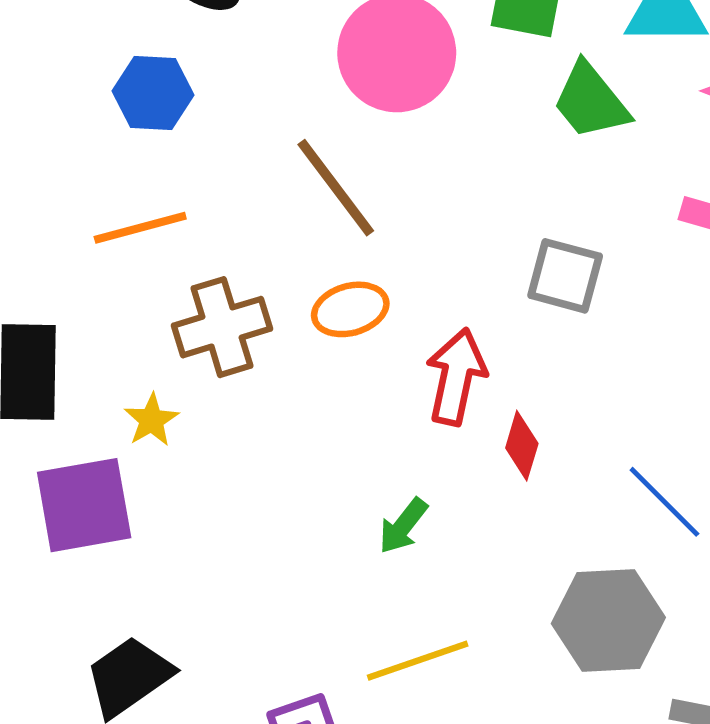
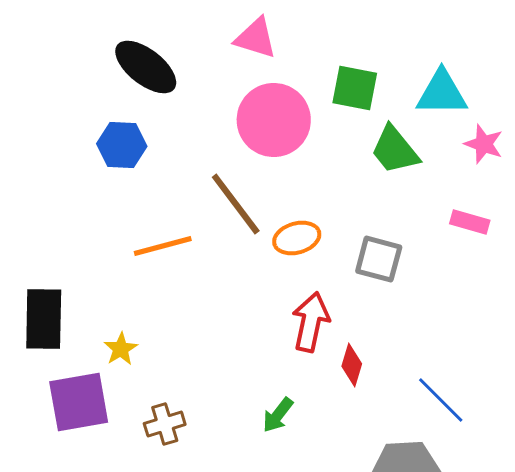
orange line: (140, 228) -> (163, 246), moved
orange ellipse: (350, 309) -> (297, 238), moved
brown cross: (222, 327) -> (165, 424), moved, size x0.7

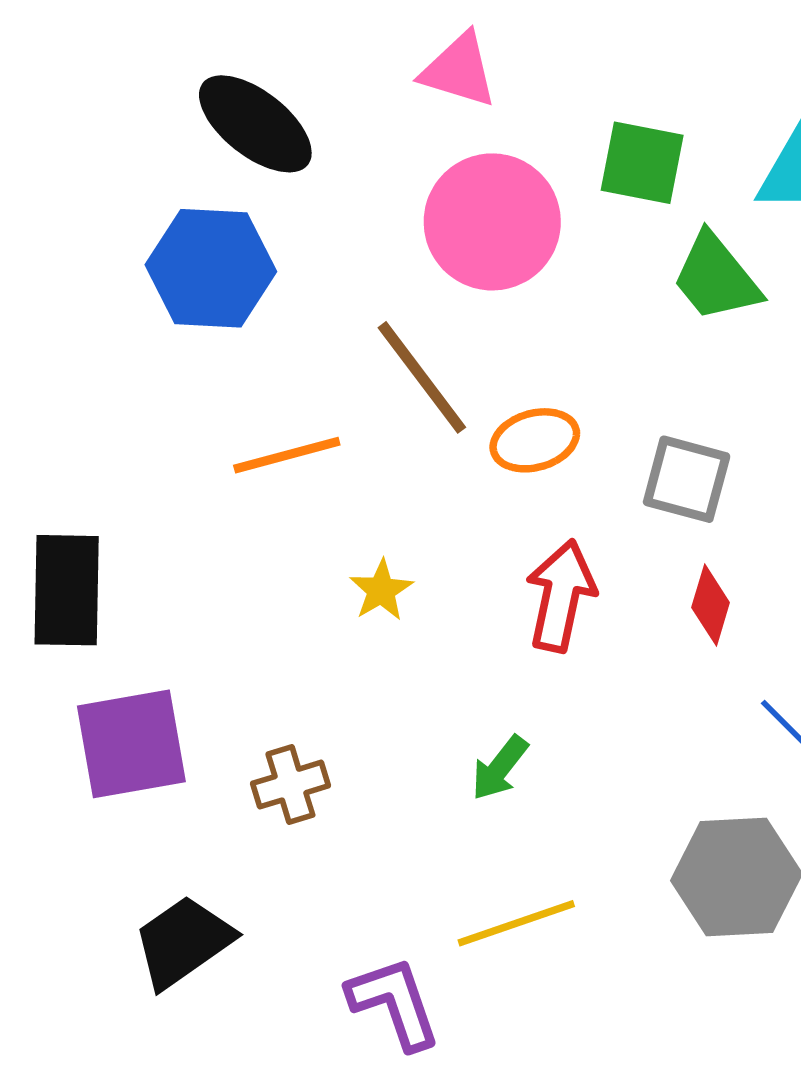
blue hexagon: (122, 145) -> (211, 268), size x1.4
yellow star: (121, 349) -> (381, 590), moved
red diamond: (352, 365) -> (711, 605), moved

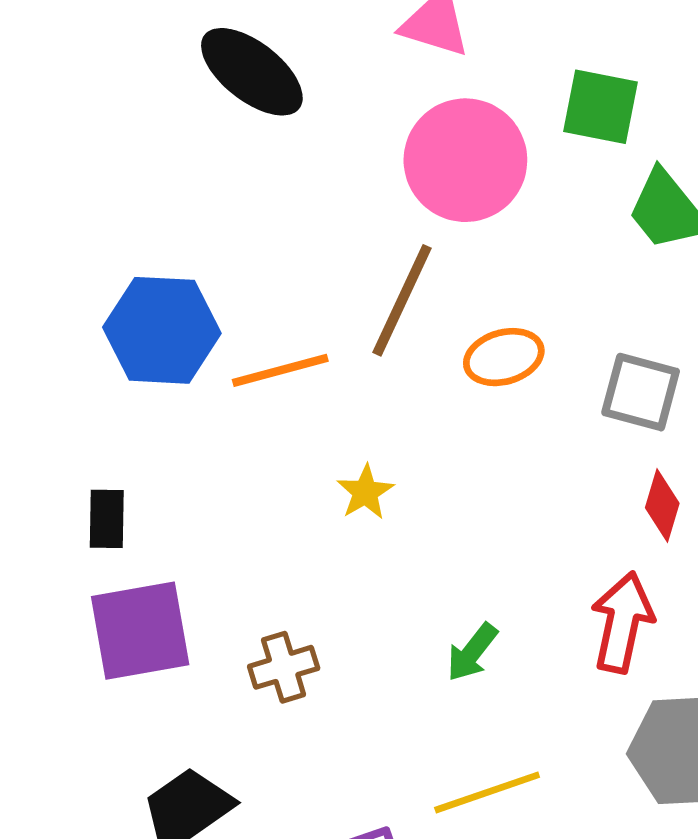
blue hexagon: (211, 268) -> (162, 330), moved
brown line: (422, 377) -> (402, 300), turned 62
black rectangle: (67, 590) -> (107, 519), moved, size x0.6
red arrow: (561, 596) -> (622, 622), moved

